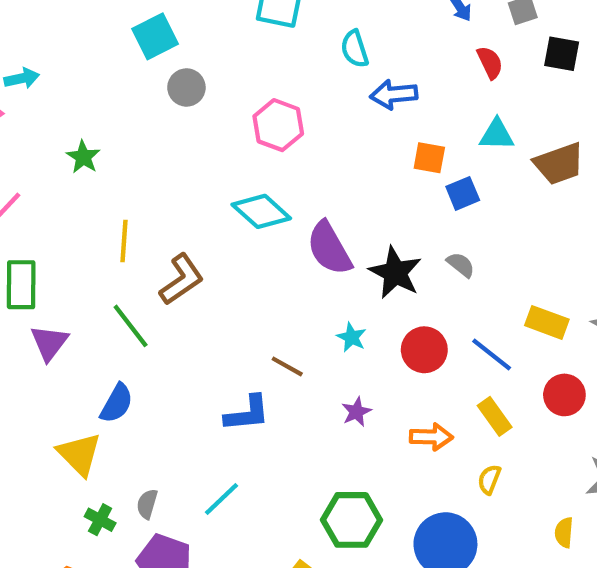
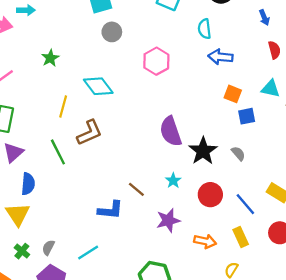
cyan diamond: (261, 211) -> (98, 86), moved
blue semicircle: (117, 403) -> (28, 184), moved, turned -35
purple star: (356, 412) -> (168, 220), size x1.5

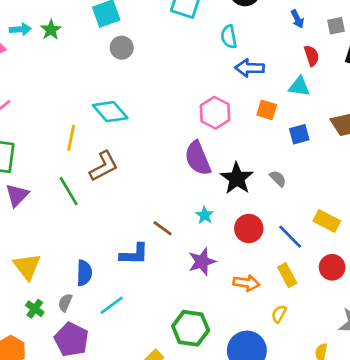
green star: (50, 58) -> (51, 30), moved
pink hexagon: (156, 61) -> (215, 113), moved
cyan triangle: (271, 89) -> (299, 86), moved
blue square: (247, 116) -> (299, 134), moved
blue semicircle: (28, 184) -> (84, 273), moved

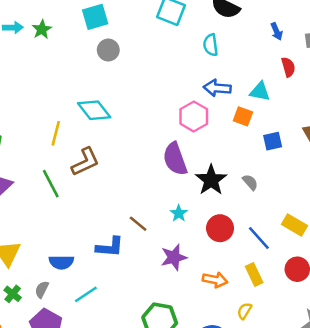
blue arrow: (250, 68) -> (217, 88), moved
cyan triangle: (299, 86) -> (260, 92), moved
blue semicircle: (84, 273) -> (61, 262), turned 85

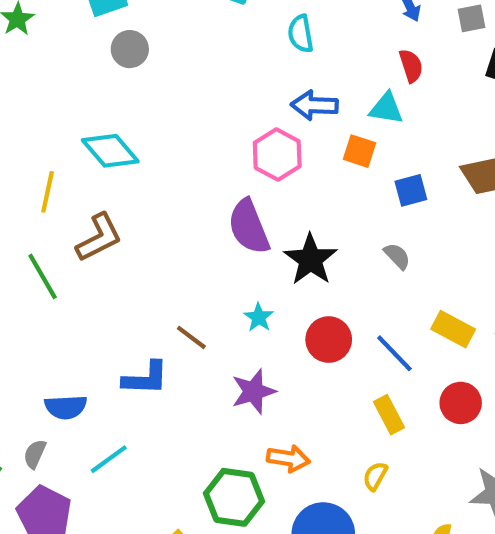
red semicircle: (288, 67) -> (411, 66), moved
gray semicircle: (250, 182) -> (397, 256), moved
orange arrow: (215, 280) -> (288, 458), moved

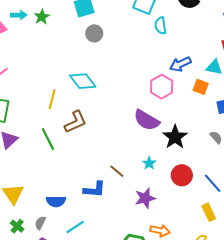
cyan semicircle: (301, 34) -> (161, 26), moved
blue arrow: (314, 105) -> (180, 64), turned -30
purple semicircle: (249, 227) -> (147, 120), turned -40

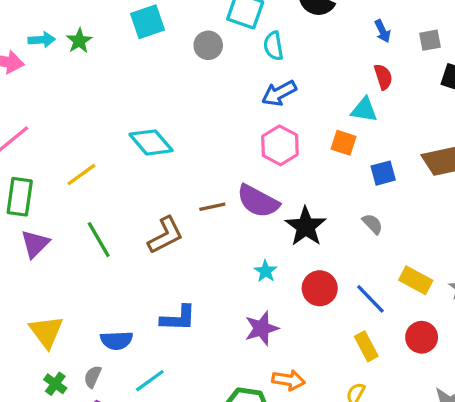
gray circle: (94, 33) -> (208, 45), moved
blue arrow: (180, 64) -> (279, 93), moved
yellow line: (52, 99) -> (81, 175), moved, turned 42
brown L-shape: (75, 122) -> (165, 235), moved
brown line: (117, 171) -> (212, 207), moved, turned -49

